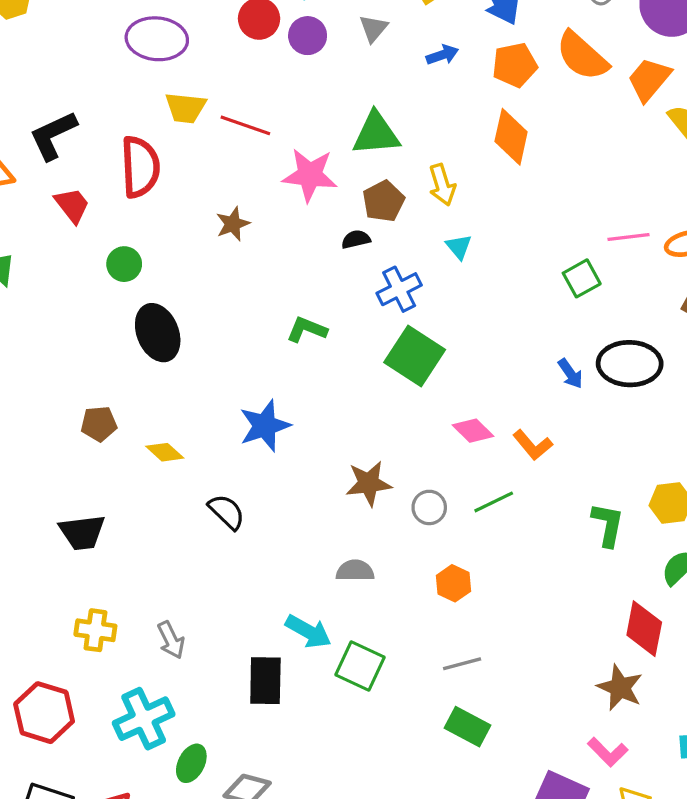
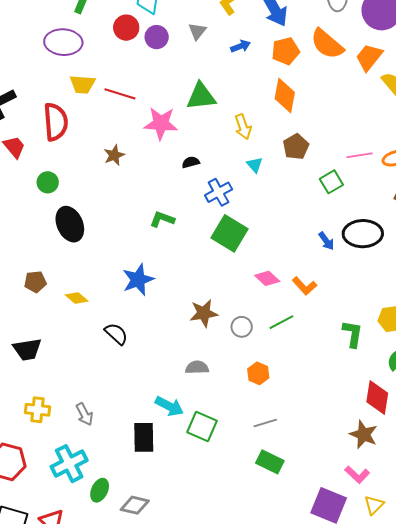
brown pentagon: (383, 201) -> (296, 147), moved

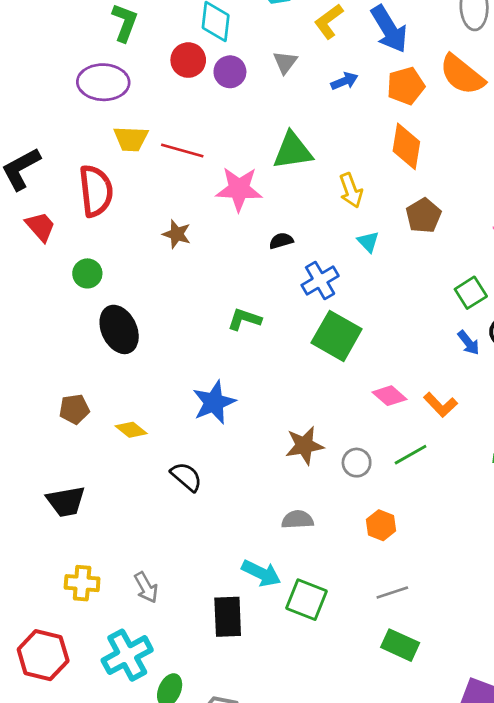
brown star: (114, 155) -> (177, 234), turned -30
green square: (331, 182) -> (471, 293), moved

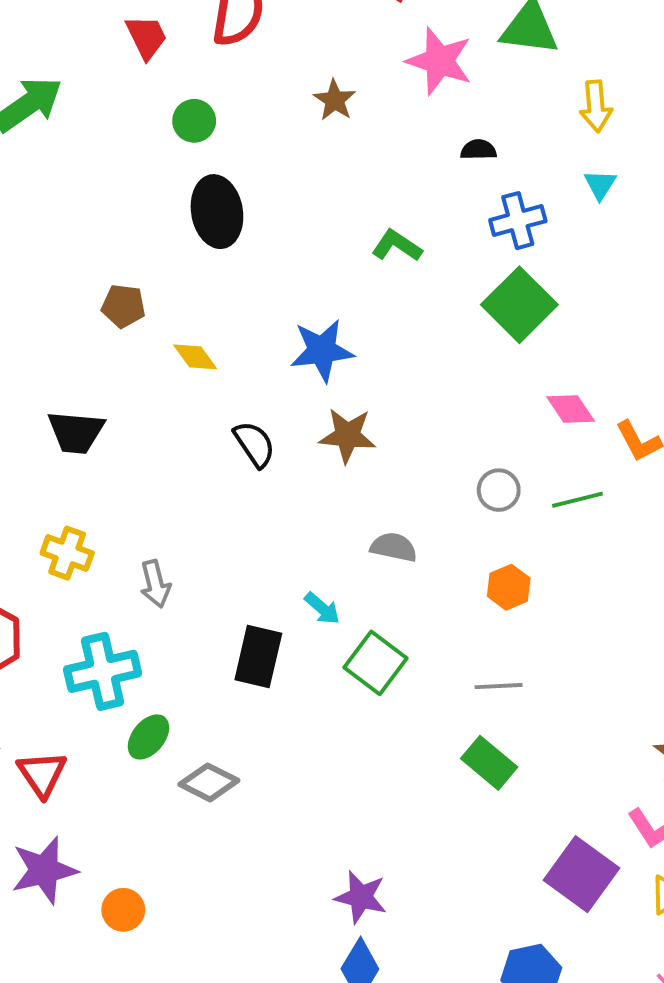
brown star: (304, 445) -> (347, 436), moved
cyan arrow: (261, 573) -> (322, 608), size x0.7

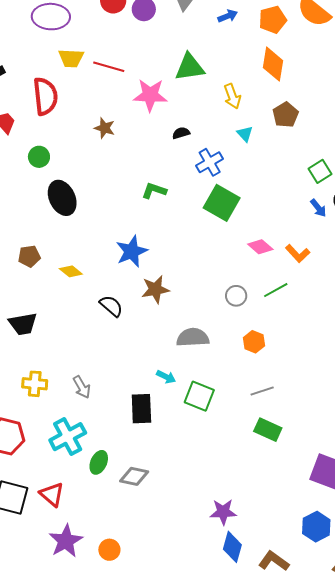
gray semicircle: (394, 547) -> (193, 337), size x1.4

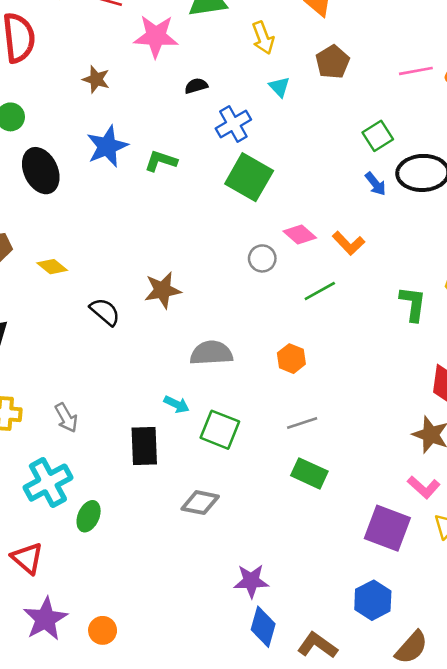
blue star: (132, 251) -> (107, 146), moved
gray circle: (236, 296) -> (262, 258), moved
gray diamond: (134, 476) -> (200, 503), moved

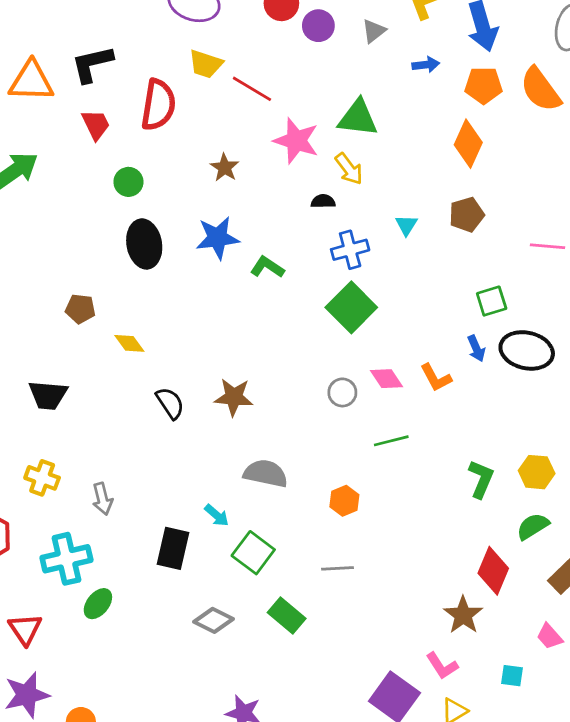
yellow arrow: (263, 38) -> (349, 169), moved, turned -32
orange L-shape: (348, 243) -> (436, 378), moved
green rectangle: (309, 473) -> (287, 616), moved

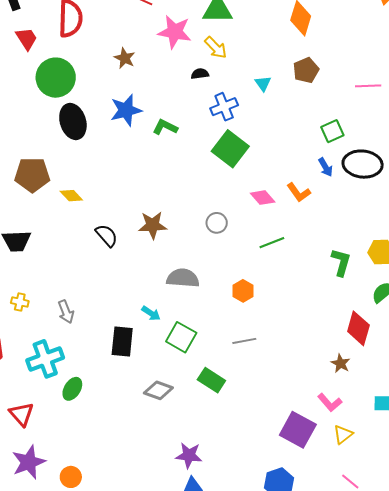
green circle: (128, 182) -> (56, 78), size x1.8
brown pentagon: (80, 309) -> (32, 175), size x1.6
gray circle: (342, 392) -> (217, 223), moved
yellow cross: (42, 478) -> (20, 302), size x0.7
brown star: (463, 615) -> (341, 363), size x0.7

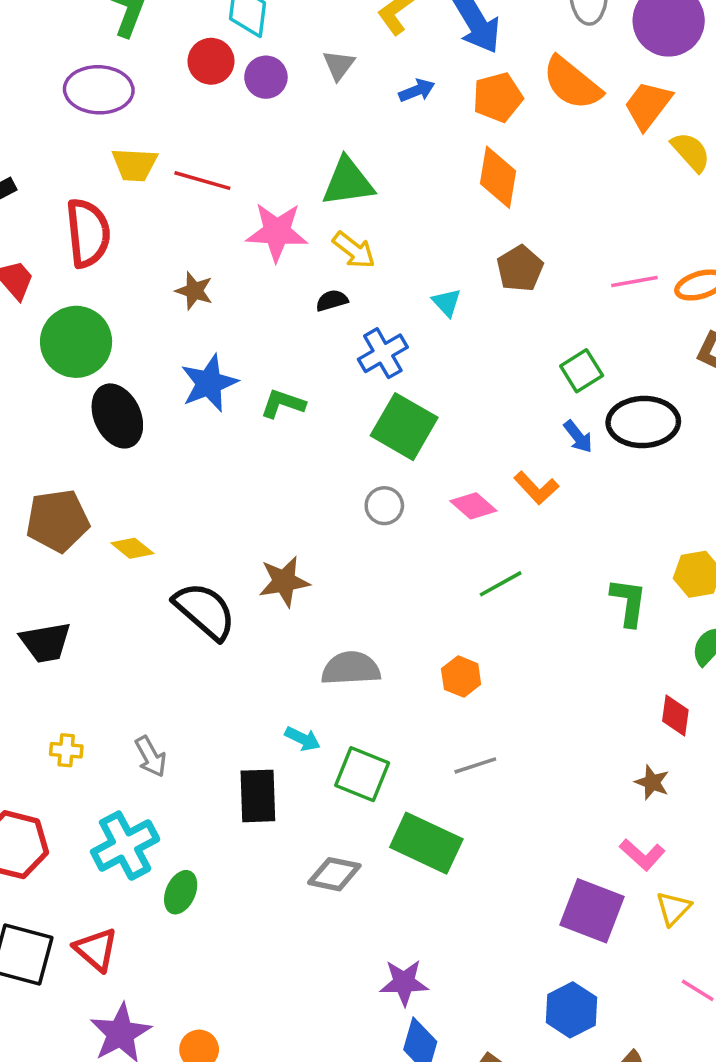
gray circle: (217, 223) -> (384, 506), moved
black semicircle: (107, 235) -> (205, 611), size x1.5
red diamond: (358, 328) -> (675, 715), size x0.7
green rectangle: (211, 380) -> (426, 843), size x1.4

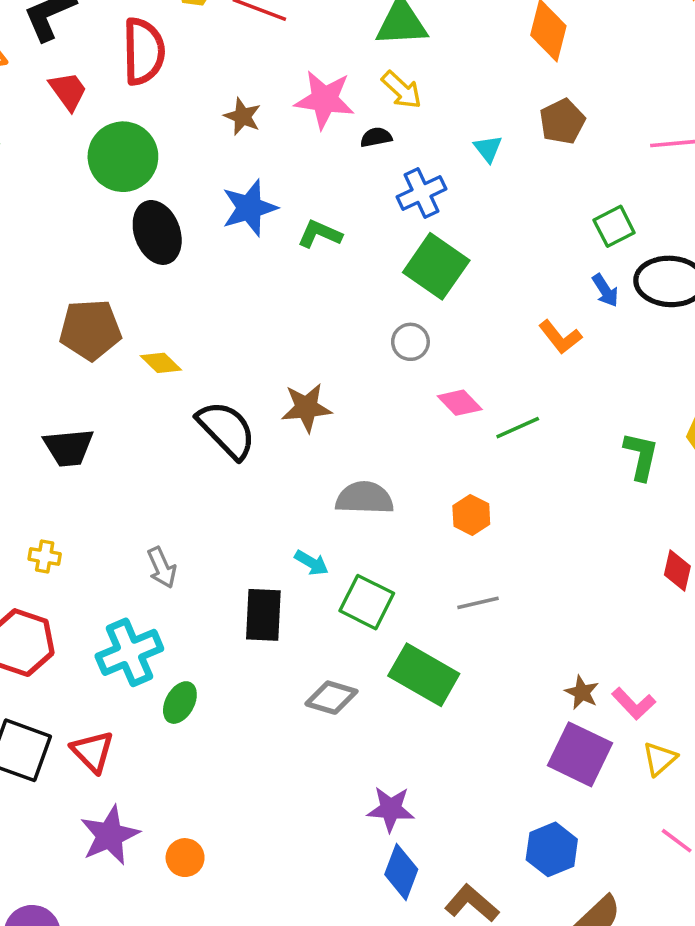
pink star: (277, 232) -> (325, 100), moved
pink diamond: (473, 506) -> (460, 403), moved
yellow cross: (66, 750) -> (45, 556), moved
brown star: (652, 782) -> (582, 692), moved

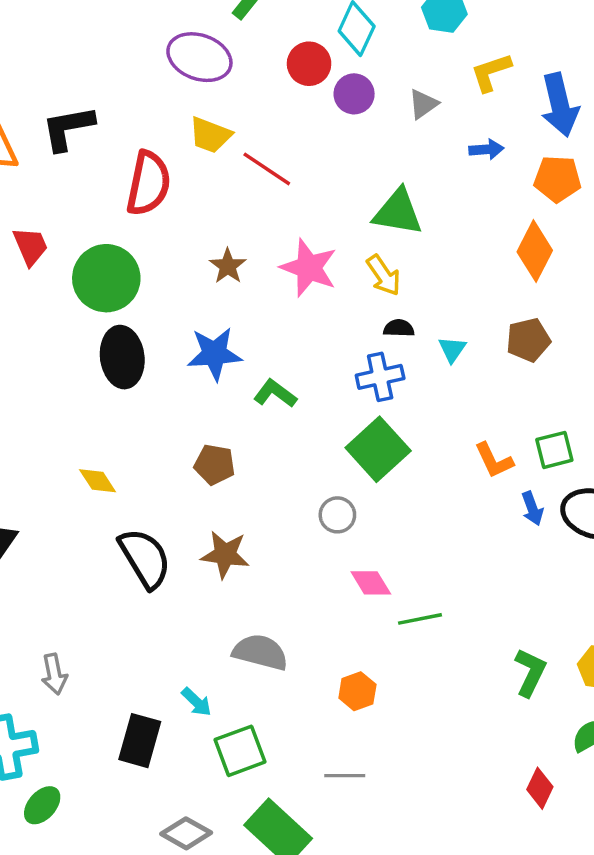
red trapezoid: (68, 91) -> (30, 246), moved
black semicircle: (376, 137) -> (399, 328), moved
brown pentagon: (90, 330) -> (215, 464), moved, size x0.7
orange L-shape: (560, 337) -> (494, 460), moved
green square: (367, 602) -> (240, 751), turned 30

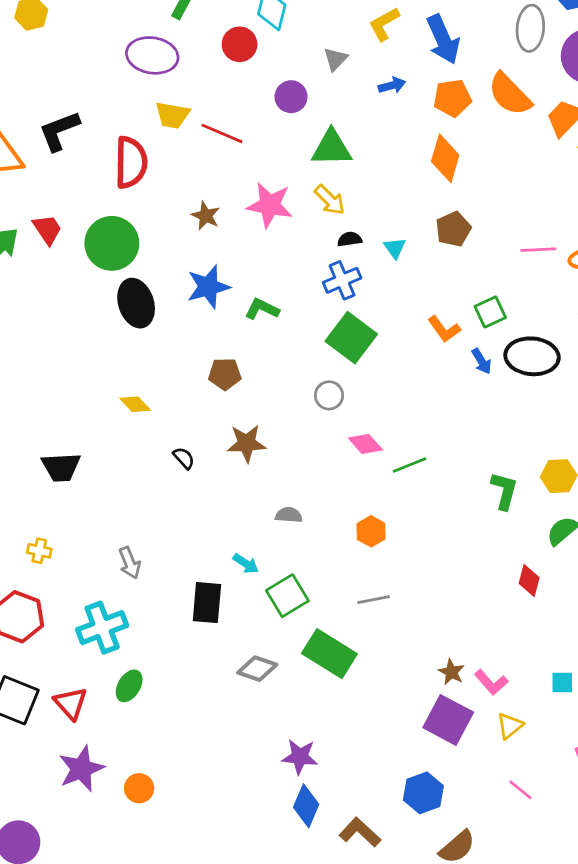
purple circle: (354, 94) -> (291, 97), moved
black semicircle: (145, 558) -> (184, 458), size x0.5
gray semicircle: (260, 652) -> (289, 515), size x0.6
green ellipse: (42, 805) -> (129, 686), moved

